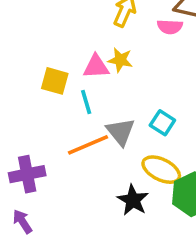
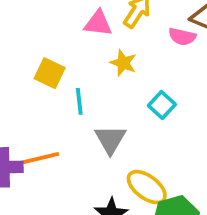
pink triangle: (96, 67) -> (98, 23), moved
cyan square: (162, 123) -> (162, 105), moved
orange line: (88, 145) -> (36, 159), moved

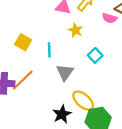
yellow square: (50, 73) -> (23, 42), moved
orange line: (36, 159) -> (23, 80), turned -35

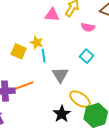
pink semicircle: (110, 18) -> (88, 27), moved
yellow star: (75, 30) -> (37, 43), moved
orange line: (23, 80) -> (22, 86), turned 30

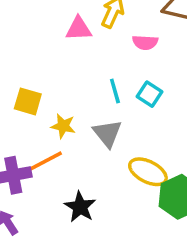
yellow star: (37, 43) -> (63, 126), moved
cyan line: (44, 56) -> (115, 91), moved
black star: (62, 114) -> (80, 207), moved

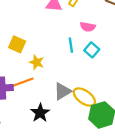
pink semicircle: (145, 42) -> (88, 27), moved
gray triangle: (107, 133) -> (62, 91), moved, turned 30

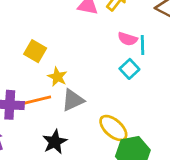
cyan line: (71, 45) -> (142, 45), moved
gray triangle: (62, 91) -> (73, 100), moved

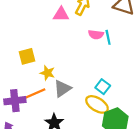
yellow square: (35, 51) -> (27, 56), turned -35
cyan square: (129, 69) -> (103, 87), moved

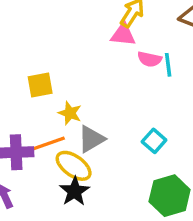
pink triangle: (61, 14) -> (123, 35), moved
yellow ellipse: (97, 104) -> (74, 166), moved

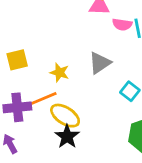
yellow square: (40, 85) -> (17, 60), moved
gray triangle: (91, 139) -> (100, 63), moved

